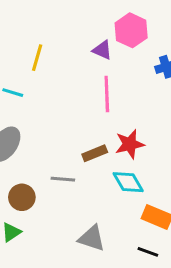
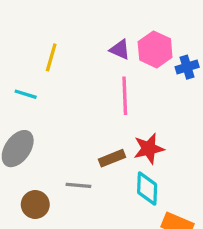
pink hexagon: (131, 30) -> (155, 49), moved
cyan diamond: (128, 182) -> (147, 189), turned 32

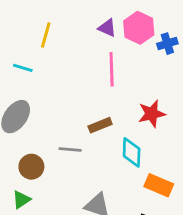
red star: (149, 149) -> (152, 114), moved

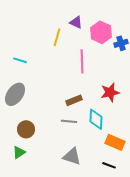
purple triangle: (107, 28) -> (76, 22), moved
yellow line: (46, 35) -> (57, 37), moved
gray line: (70, 150) -> (69, 121), moved

